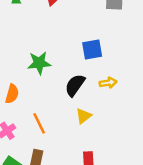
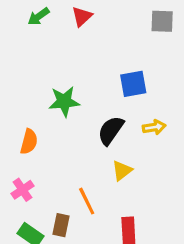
orange line: (39, 123) -> (87, 201), moved

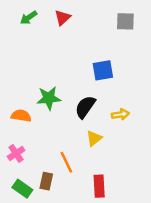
green star: (64, 102) -> (49, 98), moved
yellow arrow: (154, 127) -> (120, 114), moved
orange semicircle: (29, 142) -> (21, 116), turned -96

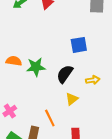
orange semicircle: (21, 116) -> (14, 61), moved

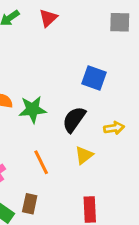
blue square: (79, 45) -> (94, 78), turned 30
orange line: (50, 118) -> (41, 162), moved

